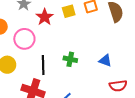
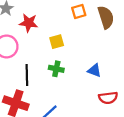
yellow square: (69, 11) -> (57, 42), moved
red star: (45, 17) -> (29, 23), turned -30

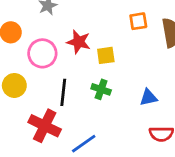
red star: (29, 23) -> (79, 42), moved
blue triangle: (94, 70) -> (148, 97), turned -40

